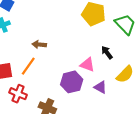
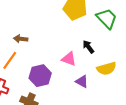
yellow semicircle: (125, 74) -> (106, 69), turned 30
purple hexagon: (72, 82) -> (40, 76), moved

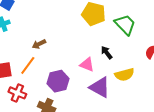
brown arrow: (21, 39) -> (39, 44), turned -32
purple triangle: (82, 82) -> (100, 87), size x1.6

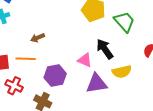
black arrow: (107, 53) -> (105, 49), size x1.5
orange line: (28, 65) -> (26, 59), turned 54
purple triangle: (100, 87) -> (97, 83), turned -40

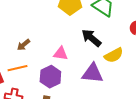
pink triangle: (85, 60) -> (61, 53), moved
purple triangle: (97, 83) -> (93, 73), turned 30

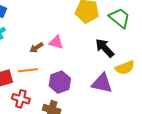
pink triangle: (61, 53) -> (56, 42), moved

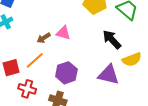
orange line: (28, 70) -> (35, 60), turned -36

